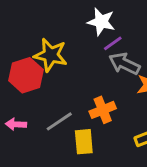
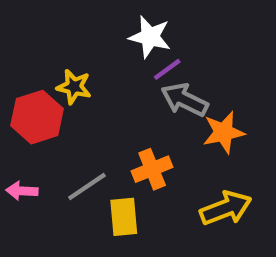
yellow star: (51, 55) -> (74, 87), size x0.7

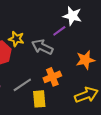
white star: (150, 37) -> (72, 16), moved
gray arrow: (185, 100) -> (42, 47), moved

